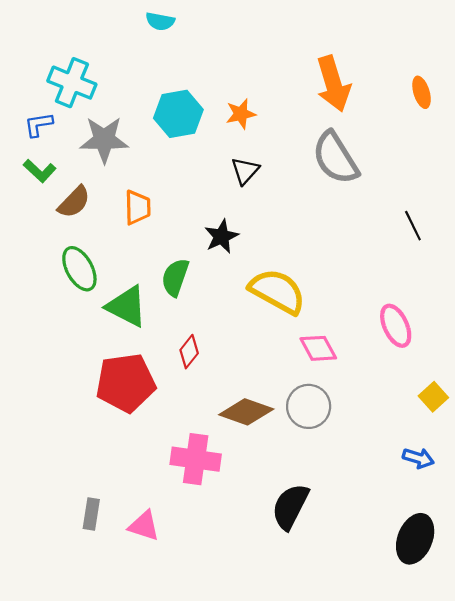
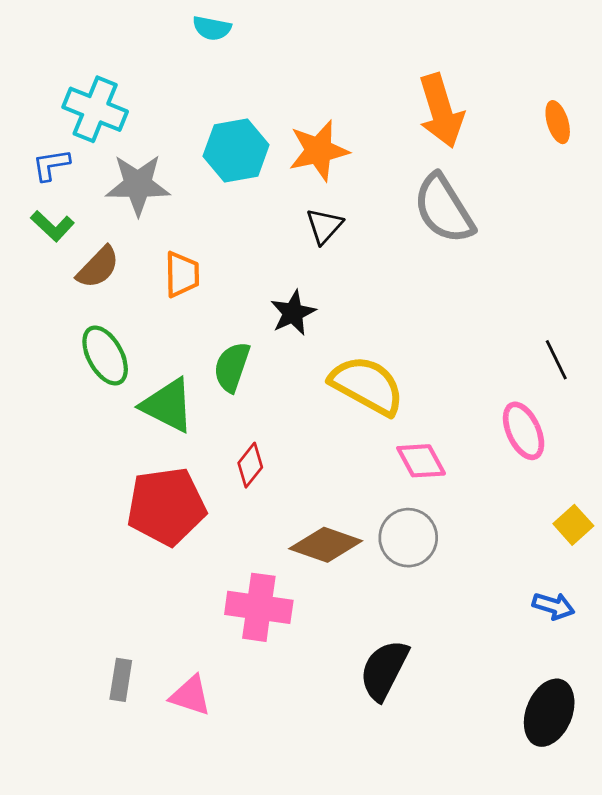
orange star: (241, 114) -> (319, 151), size x1.5
black line: (413, 226) -> (556, 360), moved

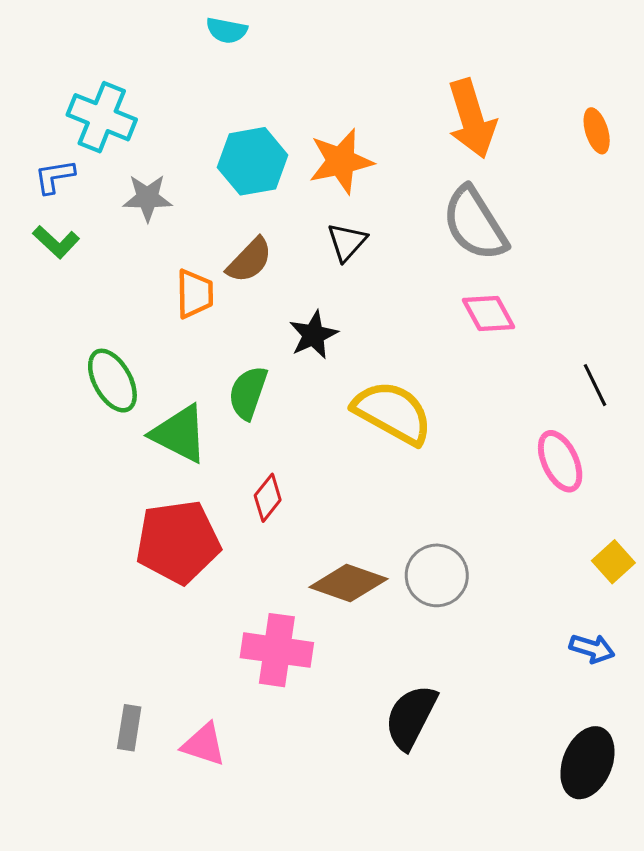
gray star: (138, 185) -> (147, 198), size x0.7
brown semicircle: (98, 267) -> (249, 260), moved
pink diamond: (421, 461) -> (489, 314), moved

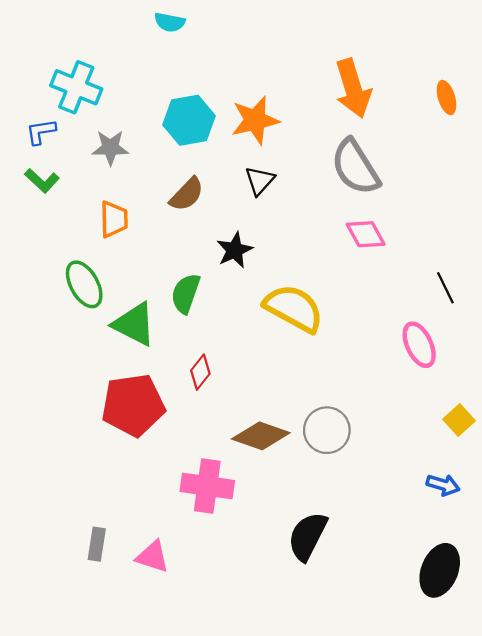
orange trapezoid: (195, 294) -> (114, 219), moved

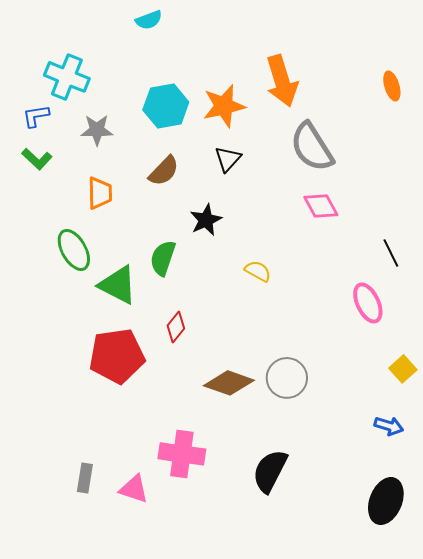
cyan semicircle: (170, 22) -> (149, 20), turned -32
orange arrow: (353, 88) -> (282, 81), moved
yellow semicircle: (294, 308) -> (258, 271), size x0.5
pink cross: (207, 486) -> (182, 454), moved

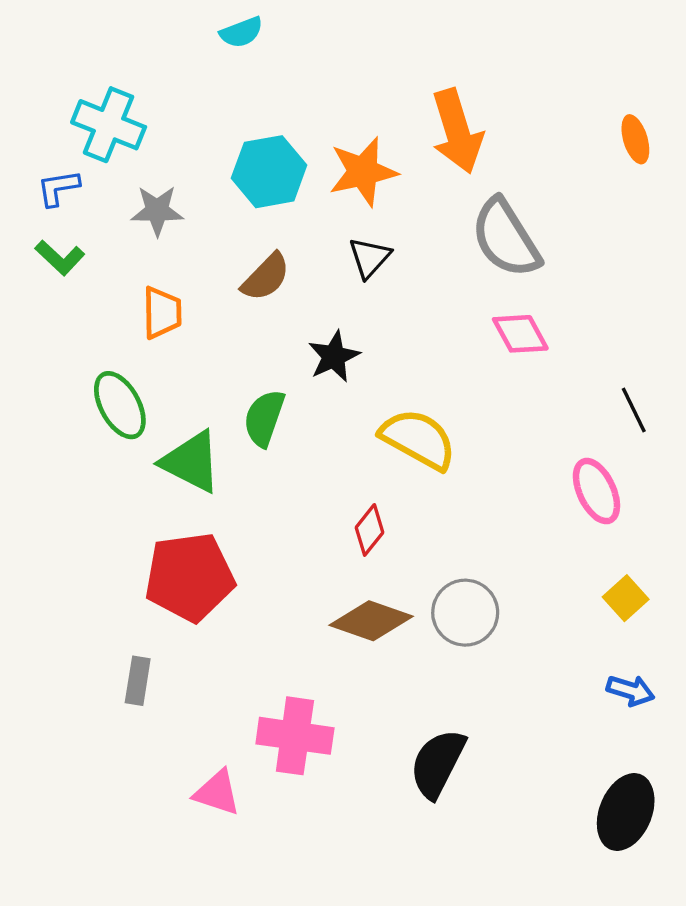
yellow semicircle: (258, 271) -> (418, 439), size x1.8
red diamond: (176, 327) -> (370, 530), moved
yellow square: (403, 369) -> (626, 598), moved
gray rectangle: (85, 478) -> (138, 681), moved

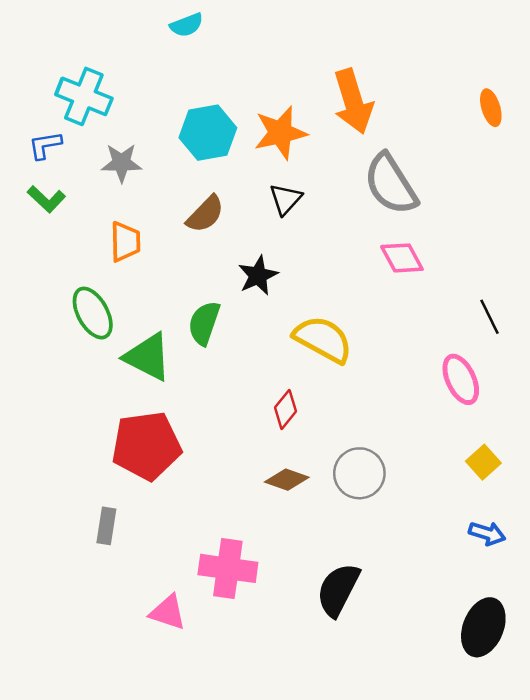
brown diamond: (371, 621) -> (287, 480), size x0.7

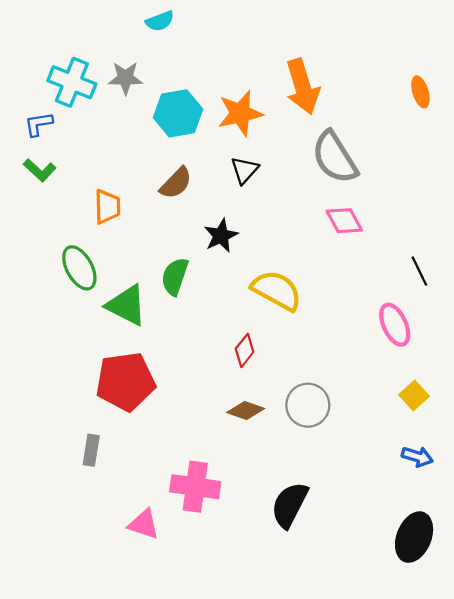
gray star: (121, 163) -> (125, 78), moved

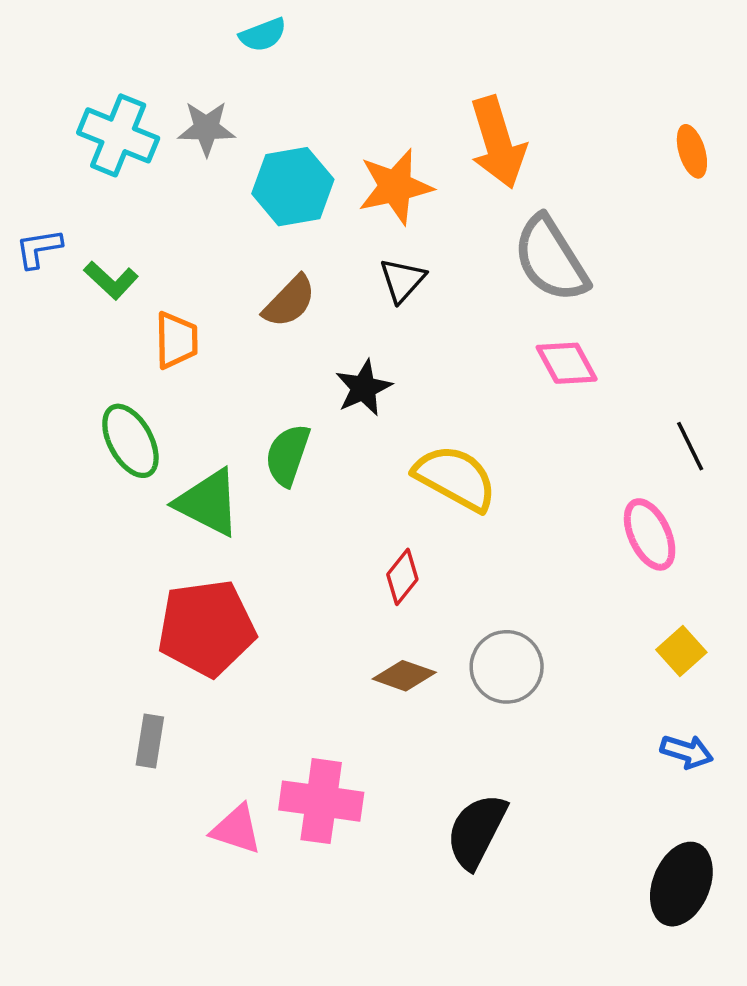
blue L-shape: (39, 124) -> (39, 248), moved
green L-shape: (40, 170) -> (111, 280), moved
pink triangle: (144, 524) -> (236, 829), moved

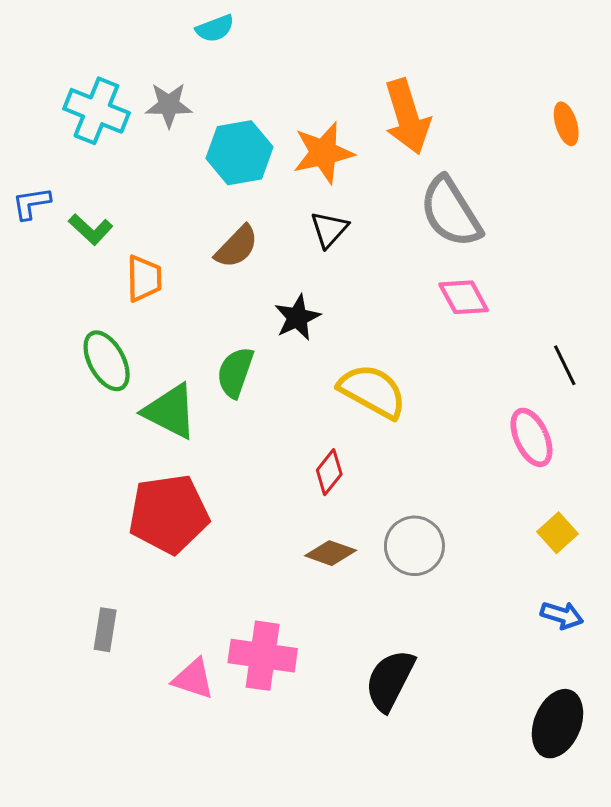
gray rectangle: (150, 741) -> (105, 630), moved

